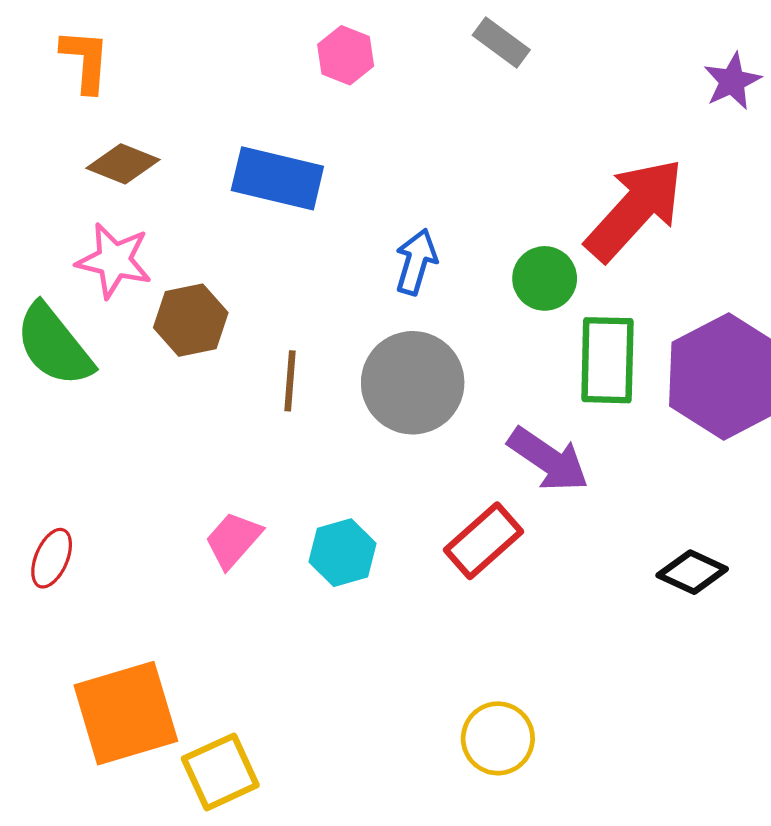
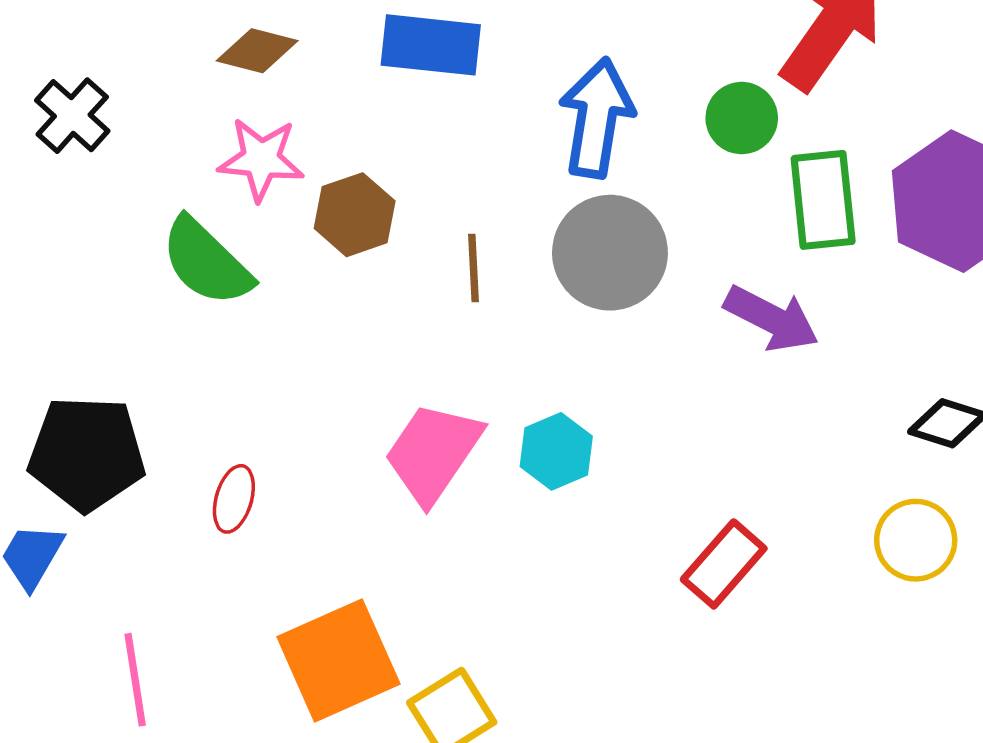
blue arrow: (416, 262) -> (597, 118), size x1.6
pink trapezoid: (233, 540) -> (433, 453), size x1.6
red rectangle: (484, 541) -> (724, 564), moved
yellow circle: (498, 738) -> (916, 540), moved

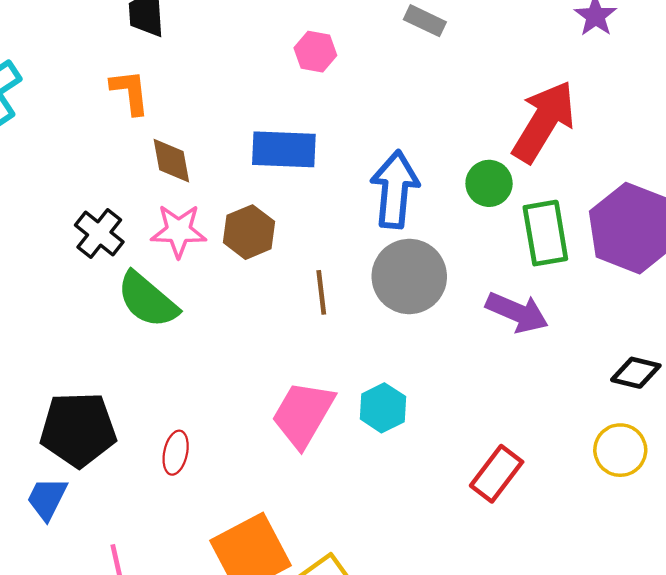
brown diamond: (257, 51) -> (171, 161), turned 69
black cross: (72, 116) -> (99, 234), moved
brown hexagon: (355, 215) -> (249, 232), moved

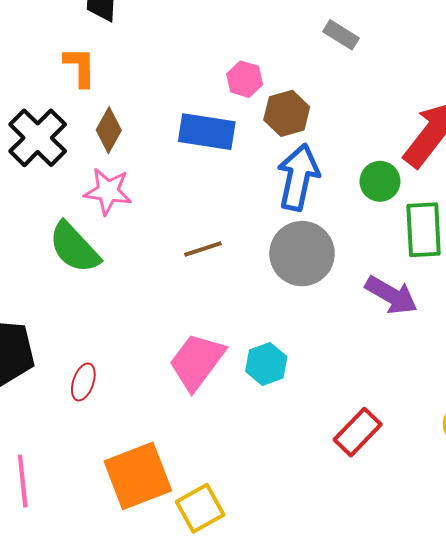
pink hexagon: (315, 52) -> (245, 79), moved
brown diamond: (171, 161) -> (109, 130), turned 33
brown hexagon: (249, 232) -> (287, 113), moved
black cross: (99, 234) -> (38, 138), moved, size x1.4
brown line: (321, 292) -> (203, 249), moved, turned 72

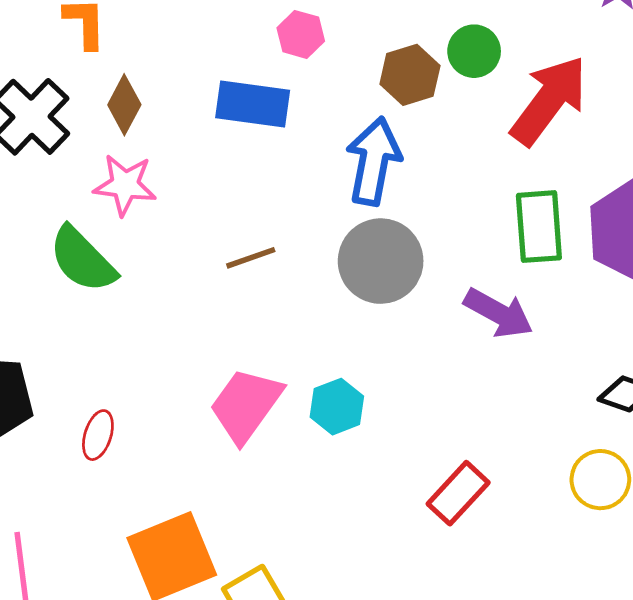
brown hexagon: (287, 113) -> (410, 75), moved
green circle: (380, 181) -> (474, 51), moved

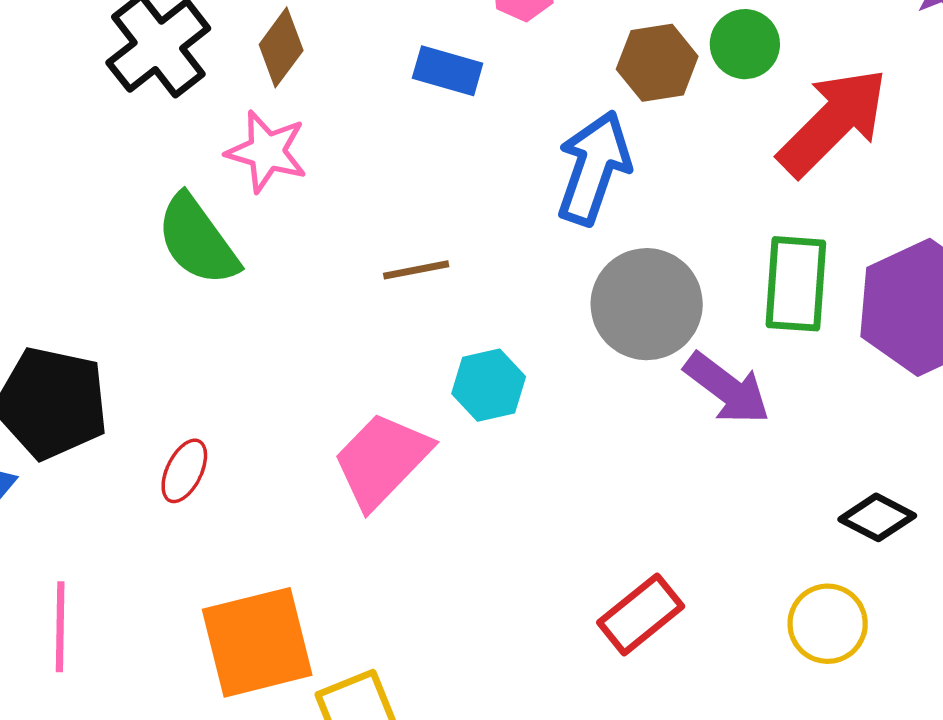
blue rectangle: (253, 104) -> (448, 71), size x0.7
gray circle: (381, 261) -> (647, 304), moved
cyan hexagon: (337, 407) -> (489, 385), moved

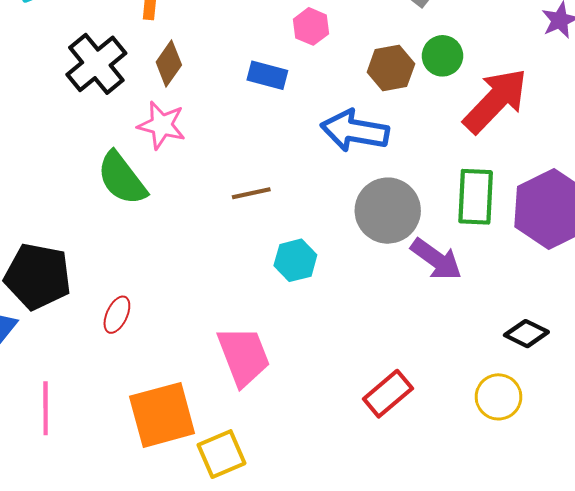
blue arrow: (594, 168) -> (355, 131), turned -98
pink trapezoid: (382, 460) -> (244, 356), moved, turned 116

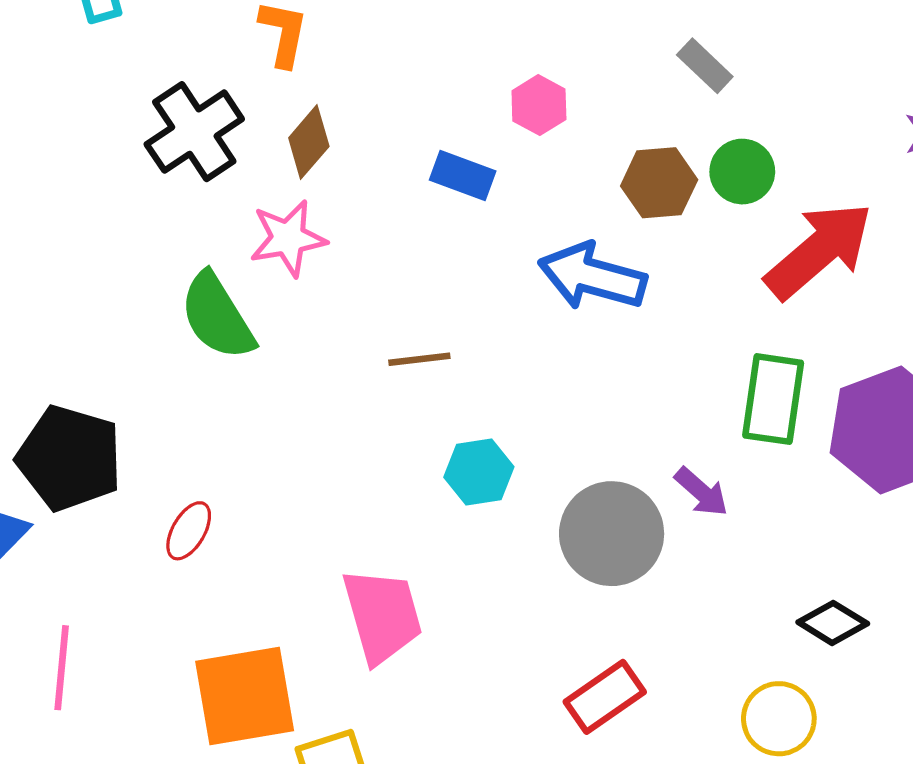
pink star: (162, 125) -> (288, 238), turned -30
gray circle: (388, 211) -> (612, 534), moved
purple arrow: (436, 259) -> (701, 492), size x0.7

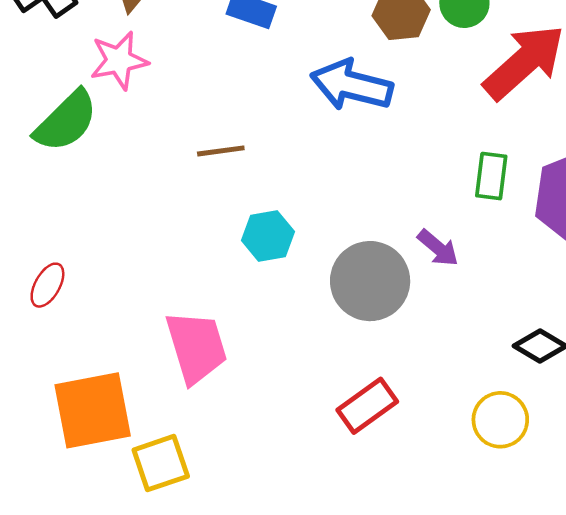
green semicircle: (217, 316) -> (66, 121), turned -102
green rectangle: (773, 399) -> (491, 176), size x0.7

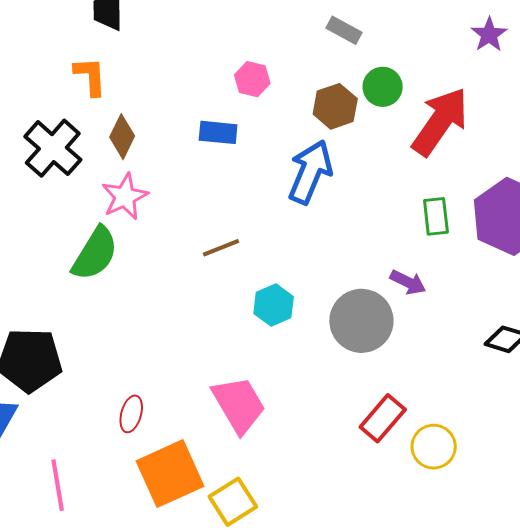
blue arrow: (352, 85) -> (310, 172), turned 112
red ellipse: (47, 285) -> (131, 414), moved
yellow circle: (500, 420) -> (434, 447), moved

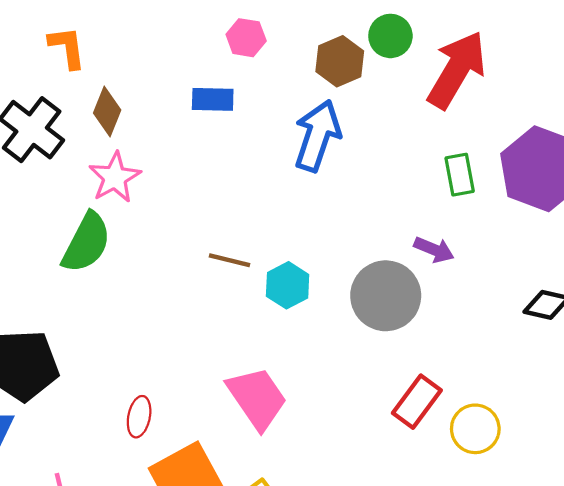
brown line: (221, 248) -> (230, 260), moved, turned 39

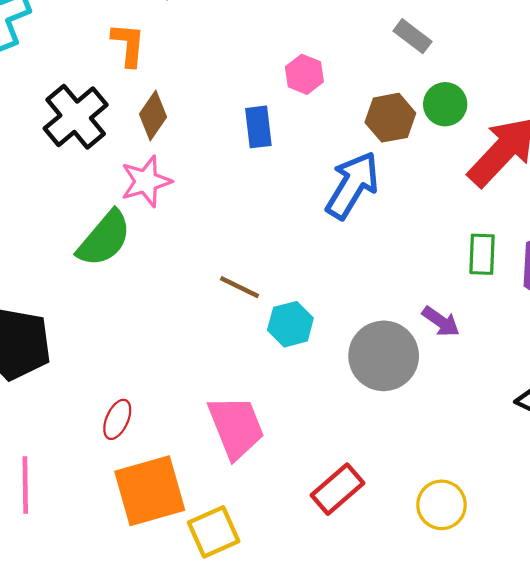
blue rectangle: (213, 99) -> (258, 127), turned 69
red rectangle: (417, 402) -> (338, 489), moved

